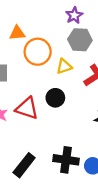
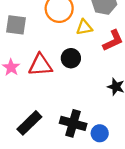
red triangle: (27, 108) -> (40, 65), turned -30

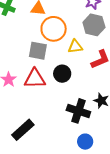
gray square: (16, 25) -> (38, 51), moved
black cross: (73, 123) -> (78, 111), moved

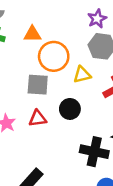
red triangle: (35, 79) -> (38, 118), size x0.7

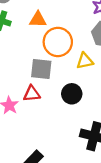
red triangle: (38, 118) -> (32, 94), moved

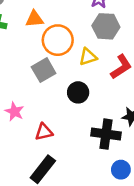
gray square: (41, 69) -> (44, 70), turned -30
red triangle: (32, 94) -> (44, 132), moved

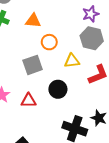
orange circle: (58, 40) -> (49, 42), size x0.6
red triangle: (44, 132) -> (29, 100), moved

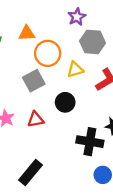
purple star: (91, 14) -> (77, 17), moved
orange circle: (49, 42) -> (48, 53), size x1.5

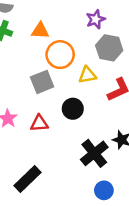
black cross: (90, 142) -> (94, 153), turned 35

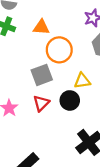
yellow triangle: (87, 75) -> (82, 81), moved
red triangle: (39, 123) -> (41, 103), moved, turned -42

